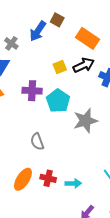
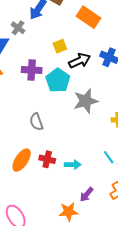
gray cross: (11, 43) -> (18, 28), moved
black arrow: (84, 65) -> (80, 61), moved

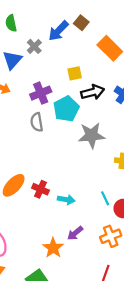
purple cross: (32, 70) -> (41, 93), turned -36
gray semicircle: (36, 122) -> (37, 122), moved
orange star: (68, 212) -> (53, 248), turned 30

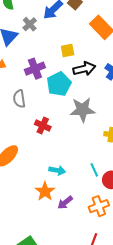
gray semicircle: (37, 122) -> (19, 99), moved
red cross: (41, 189) -> (43, 125), moved
orange star: (53, 248) -> (45, 191), moved

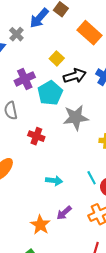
yellow square: (68, 51) -> (57, 58), turned -32
orange star: (45, 191) -> (40, 225), moved

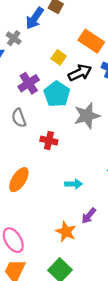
orange rectangle: (90, 33) -> (91, 41), moved

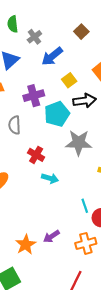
blue arrow: (35, 18) -> (52, 56), moved
gray cross: (14, 38) -> (34, 37), moved
cyan arrow: (74, 184) -> (50, 178), moved

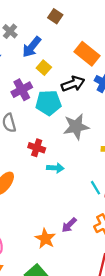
yellow square: (69, 80) -> (44, 68), moved
cyan pentagon: (57, 114) -> (49, 103), turned 30

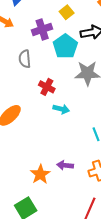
cyan pentagon: (49, 103) -> (65, 46), turned 30
purple arrow: (69, 225) -> (65, 165), turned 42

